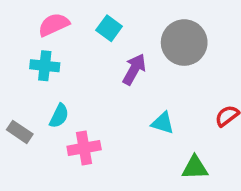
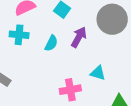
cyan semicircle: (59, 116) -> (51, 43), moved
pink cross: (84, 148) -> (70, 90), moved

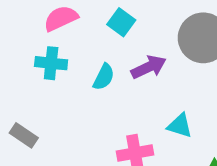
purple arrow: (79, 37) -> (149, 67), turned 36

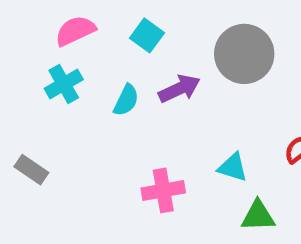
cyan cross: (51, 63) -> (64, 84), turned -36
cyan triangle: (180, 126) -> (233, 167), moved

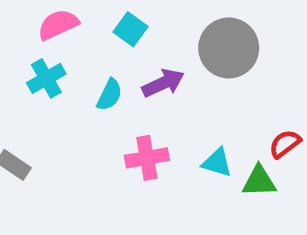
pink cross: (163, 190) -> (147, 158), moved
green triangle: (258, 216) -> (259, 181), moved

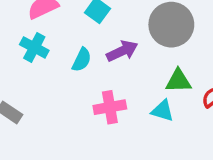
cyan cross: (46, 78) -> (34, 47), turned -32
green triangle: (259, 181) -> (178, 81), moved

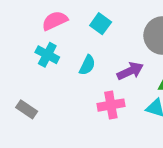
purple arrow: (122, 51) -> (130, 71), moved

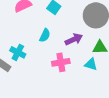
cyan cross: (47, 55) -> (18, 52), moved

